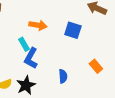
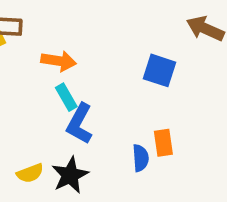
orange arrow: (38, 25) -> (59, 61), moved
orange rectangle: (96, 66) -> (163, 143), moved, turned 32

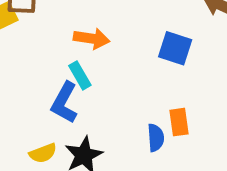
orange arrow: (59, 61) -> (92, 39), moved
blue L-shape: (80, 124) -> (64, 103), moved

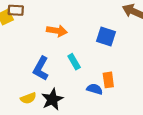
cyan rectangle: (80, 75) -> (74, 62), moved
blue semicircle: (156, 138) -> (95, 89), turned -70

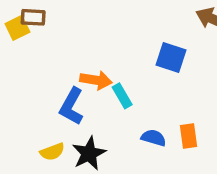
orange arrow: (57, 31) -> (96, 80), moved
orange rectangle: (108, 80) -> (188, 136), moved

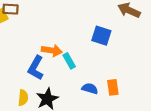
yellow semicircle: (52, 152) -> (23, 98), turned -63

